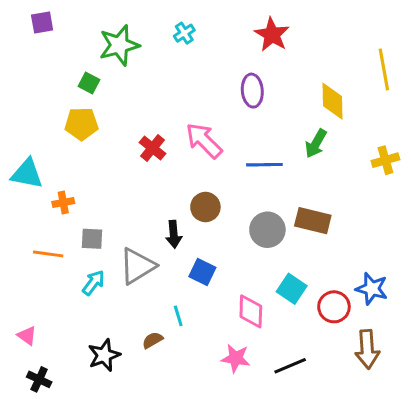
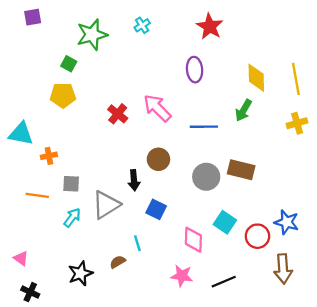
yellow line: (384, 69) -> (296, 79), moved

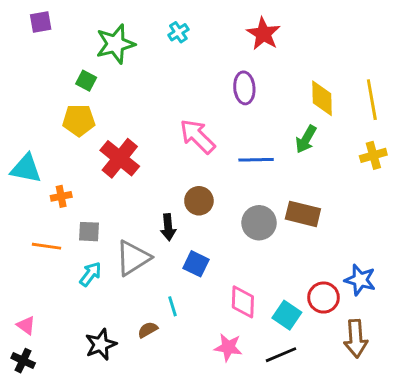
red cross: (118, 114) -> (120, 158), moved, size x1.5
cyan square: (225, 222) -> (287, 315), moved
black cross: (30, 292) -> (23, 361), moved

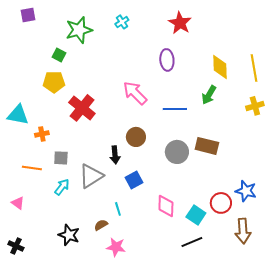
blue square: (196, 264) -> (134, 180), turned 36
pink triangle: (26, 325) -> (18, 203), moved
black star: (101, 344) -> (69, 235), turned -30
pink star: (228, 347) -> (116, 247), moved

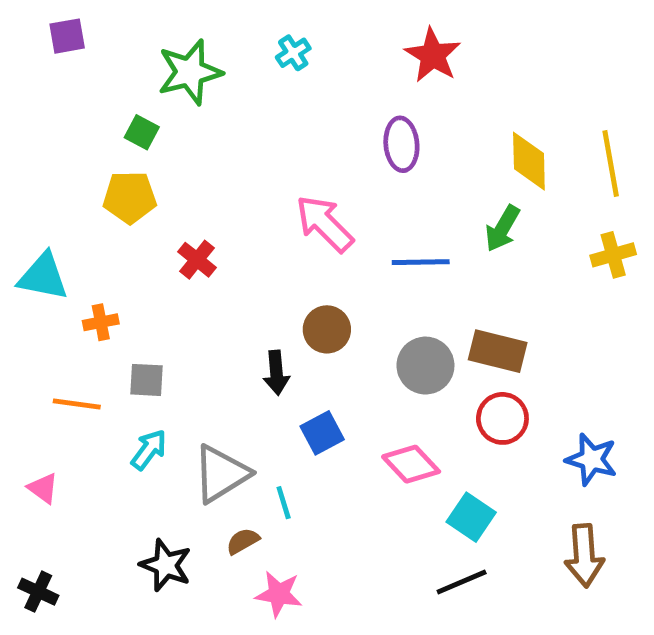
red cross: (82, 108) -> (197, 260), size x0.6
gray triangle: (91, 176) -> (221, 474), moved
red circle: (221, 203) -> (502, 418), moved
pink diamond: (166, 206) -> (411, 464), moved, turned -45

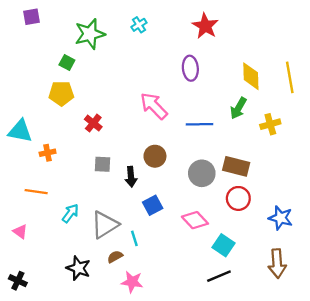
yellow cross: (613, 255) -> (270, 124), moved
gray square: (146, 380) -> (102, 164), moved

